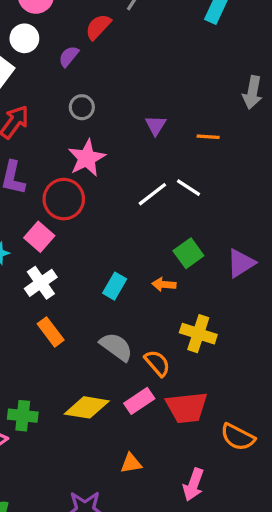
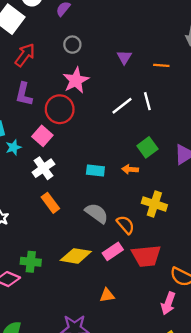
white line: (188, 188) -> (147, 101), turned 42
cyan rectangle: (115, 286) -> (95, 170), turned 66
pink arrow: (193, 485) -> (168, 303), moved

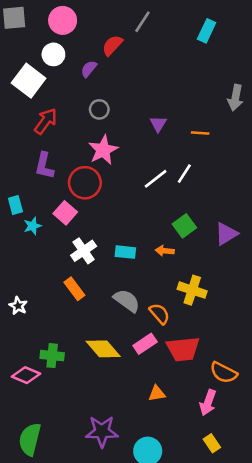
white line: (147, 101) -> (184, 174), turned 48
white cross: (43, 168) -> (84, 251), moved
yellow diamond: (76, 256) -> (103, 349), turned 40
orange triangle: (107, 295) -> (157, 393), moved

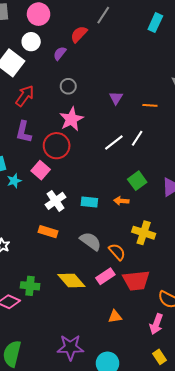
orange rectangle: (74, 289) -> (48, 232), turned -36

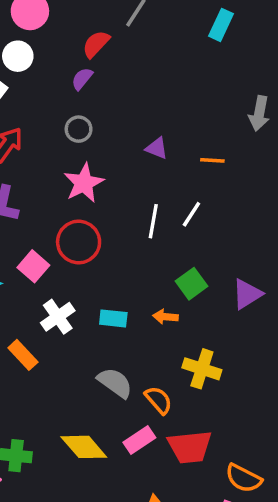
purple semicircle: (60, 53) -> (82, 79), moved
purple triangle: (116, 98) -> (157, 148), turned -40
white line: (114, 143) -> (153, 221), turned -42
red circle: (57, 146) -> (79, 242), moved
orange rectangle: (48, 232) -> (23, 355), moved, turned 30

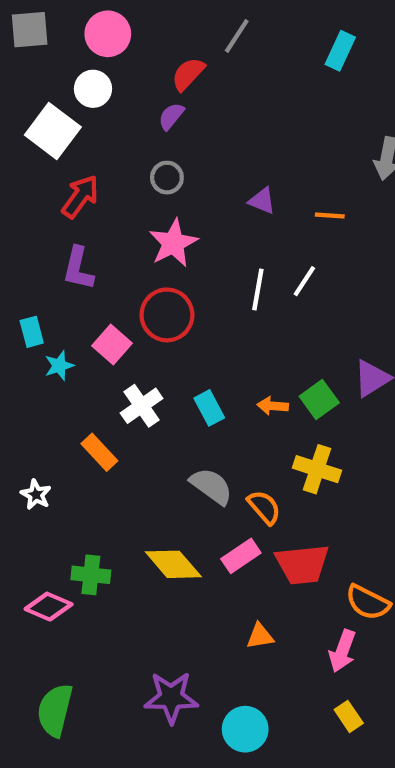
green square: (191, 284) -> (319, 399), moved
cyan rectangle: (113, 318) -> (209, 408), turned 56

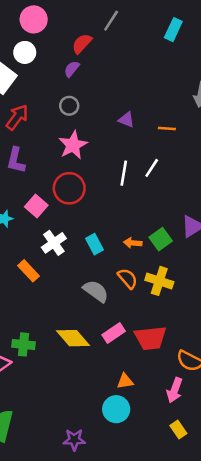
orange semicircle: (264, 507) -> (128, 278), moved
purple star: (171, 697) -> (74, 440), moved, size x0.7
cyan circle: (245, 729) -> (116, 409), moved

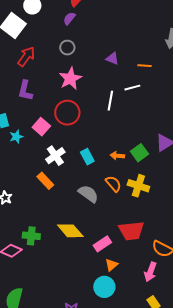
white line: (152, 168) -> (132, 88), moved, turned 42
orange rectangle: (29, 271) -> (45, 181), moved
pink rectangle: (114, 333) -> (102, 244), moved
orange triangle: (125, 381) -> (111, 265), turned -32

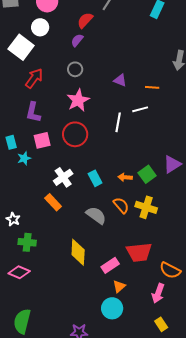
pink square: (41, 127) -> (42, 140), moved, turned 36
yellow diamond: (70, 231) -> (78, 252), turned 44
green cross: (31, 236) -> (27, 242), moved

